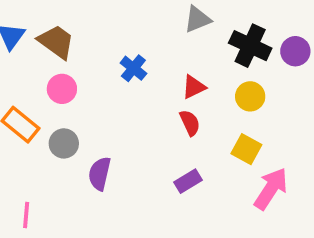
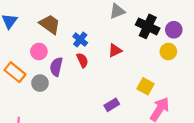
brown trapezoid: (56, 42) -> (50, 24), moved
yellow circle: (250, 96) -> (168, 52), moved
red semicircle: (190, 123) -> (82, 60), moved
purple semicircle: (100, 174) -> (56, 67), moved

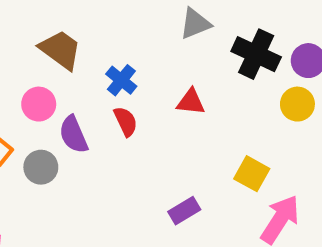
red triangle: (115, 50) -> (191, 102), turned 32
purple semicircle: (56, 67) -> (73, 135), turned -36

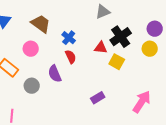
black cross: (256, 54) -> (121, 37), moved, turned 30
purple semicircle: (73, 135) -> (55, 74), moved
gray circle: (41, 167) -> (32, 86), moved
yellow square: (252, 174) -> (117, 62), moved

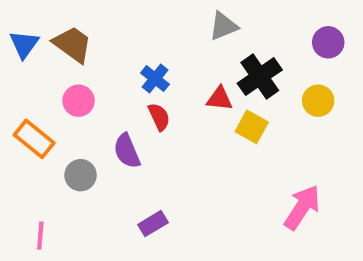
brown trapezoid: (41, 24) -> (72, 44), moved
purple circle: (155, 29) -> (328, 42), moved
purple rectangle: (98, 98) -> (153, 224), moved

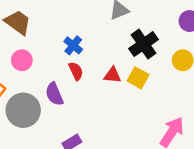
red triangle: (219, 99) -> (112, 75), moved
gray circle: (81, 175) -> (23, 110), size x1.6

